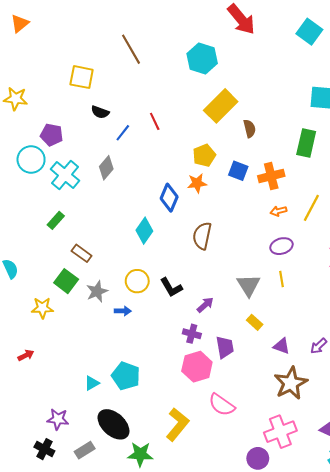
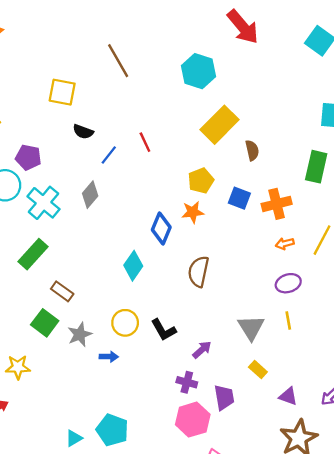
green rectangle: (56, 220) -> (33, 254), size x1.5
yellow star: (42, 308) -> (18, 367), moved

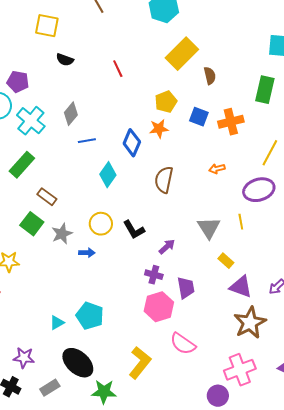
blue line: (109, 155) -> (87, 141), moved, turned 42
orange arrow: (285, 244) -> (217, 169), moved
purple ellipse: (288, 283) -> (259, 190), moved, size x1.4
yellow rectangle: (258, 369) -> (226, 261), moved
purple triangle: (288, 396) -> (241, 287), size x1.4

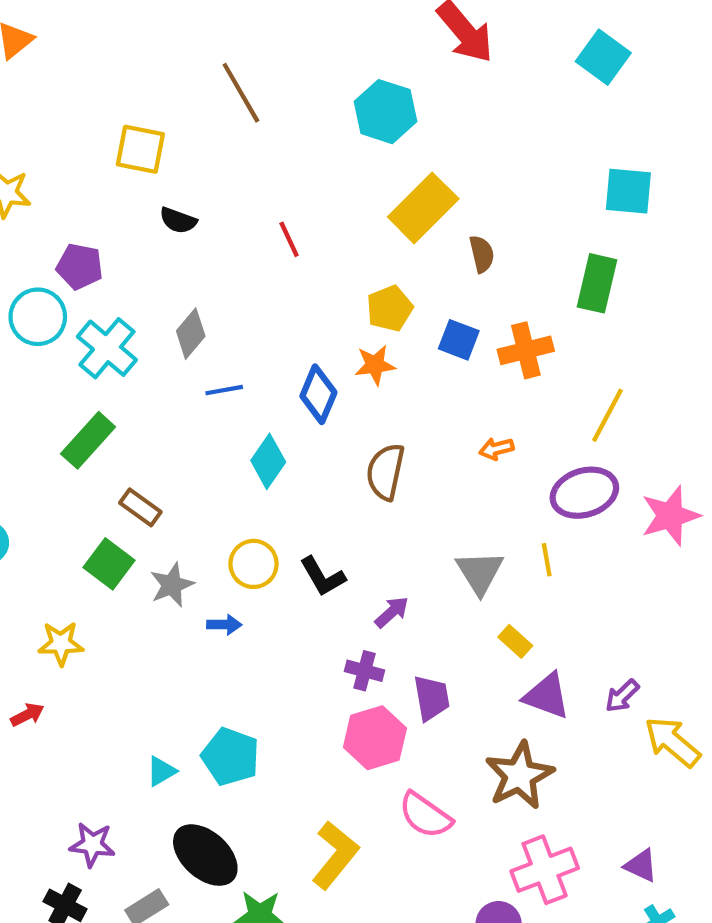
brown star: (250, 323) -> (519, 775), moved

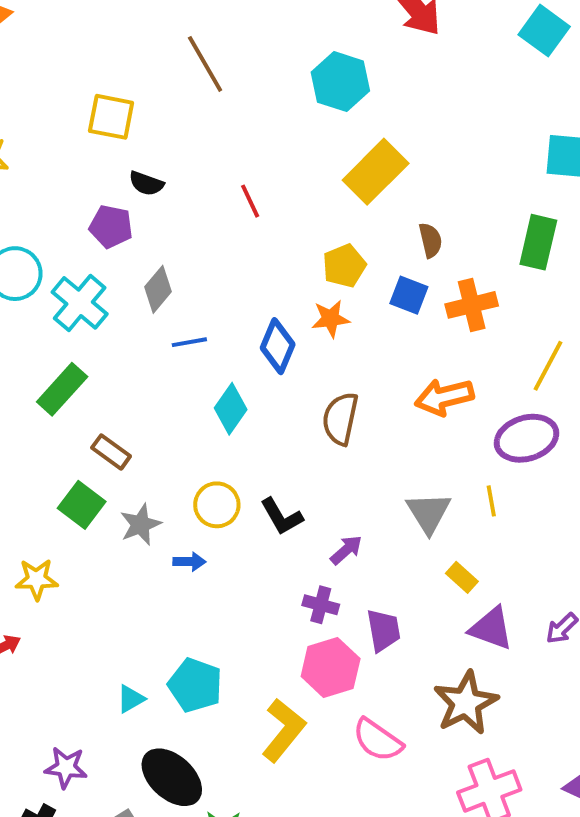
brown semicircle: (482, 254) -> (430, 240), moved
purple pentagon: (80, 267) -> (111, 227), moved
orange arrow: (496, 449) -> (444, 397), size x1.8
yellow L-shape: (335, 855) -> (283, 730), moved

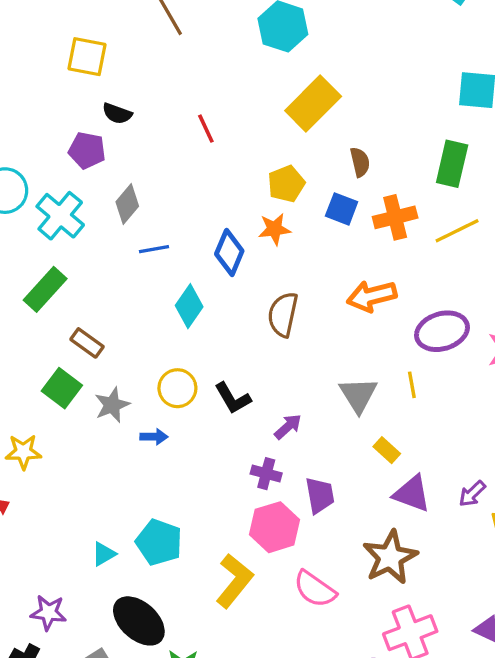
yellow line: (548, 366) -> (457, 231), moved, turned 36

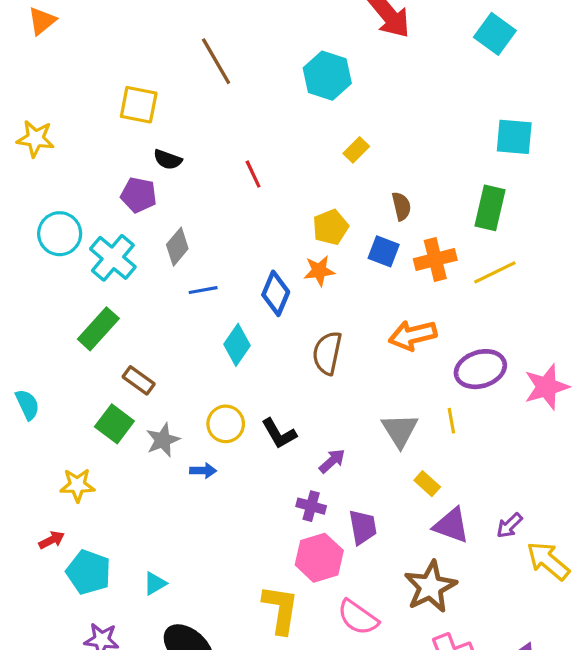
yellow rectangle: (313, 103) -> (356, 150), size x0.5
cyan pentagon: (159, 542) -> (89, 572), moved
yellow L-shape: (234, 581) -> (280, 609), turned -30

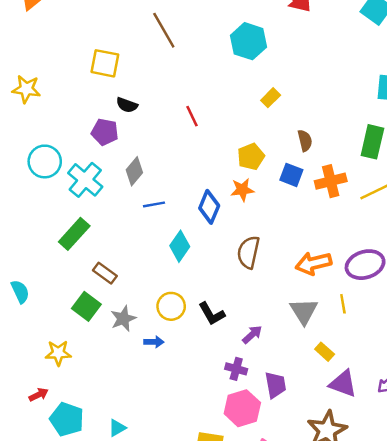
orange arrow: (413, 335) -> (314, 263), moved

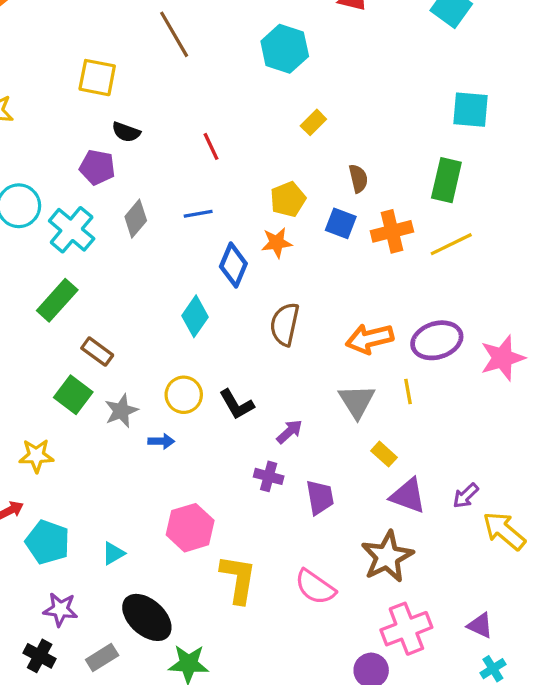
blue line: (154, 204) -> (198, 214), moved
pink hexagon: (242, 408) -> (190, 528), moved

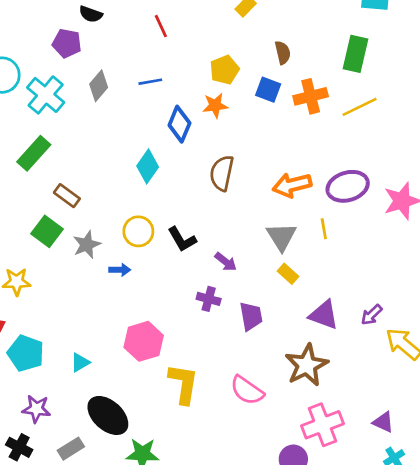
purple arrow: (289, 432) -> (226, 262), turned 80
yellow rectangle: (384, 454) -> (288, 274), moved

